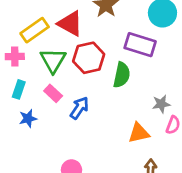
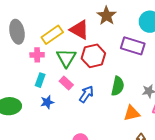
green semicircle: (122, 75) -> (118, 86), moved

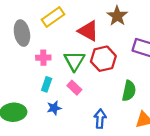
yellow rectangle: (52, 35) -> (53, 17), moved
blue arrow: (86, 94) -> (100, 119), moved, turned -30

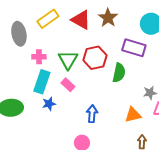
red triangle: (88, 31) -> (81, 20), moved
cyan rectangle: (47, 84) -> (42, 82), size x1.6
green semicircle: (129, 91) -> (119, 73), moved

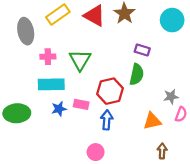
purple rectangle: (134, 48) -> (142, 50), moved, size x0.6
red hexagon: (95, 58) -> (110, 91), moved
cyan rectangle: (42, 82) -> (51, 84), turned 70
pink rectangle: (68, 85) -> (81, 104), moved, turned -32

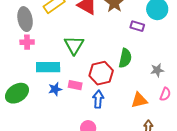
purple rectangle: (142, 50) -> (137, 26), moved
pink cross: (48, 57) -> (27, 42), moved
gray star: (171, 97) -> (157, 70), moved
green ellipse: (17, 113) -> (17, 93), turned -30

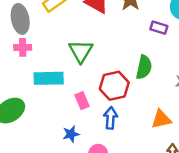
pink rectangle: (75, 85) -> (82, 101), turned 56
blue star: (55, 89) -> (71, 134), moved

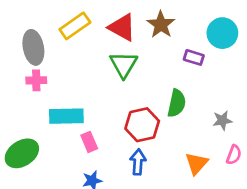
green triangle: (81, 51) -> (124, 65), moved
pink rectangle: (82, 101) -> (89, 142), moved
orange triangle: (161, 119) -> (197, 163), turned -35

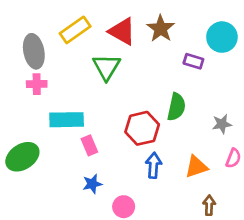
green triangle: (124, 65) -> (107, 67), moved
blue arrow: (138, 162) -> (154, 165), moved
orange triangle: (197, 163) -> (196, 167), turned 30

